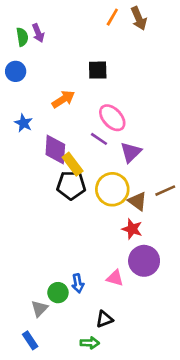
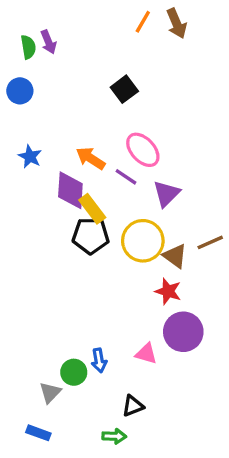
black square: (98, 70) -> (124, 89), turned -36
orange arrow: (63, 99) -> (91, 158), moved, turned -115
blue rectangle: (30, 340) -> (38, 433), turned -36

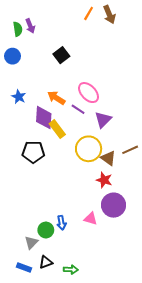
black square: (124, 89) -> (61, 55), moved
black pentagon: (91, 236) -> (33, 152), moved
black triangle: (133, 406) -> (46, 262), moved

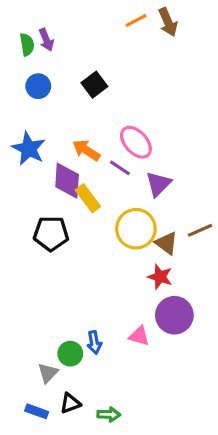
orange line: (89, 13) -> (136, 21), turned 32
blue circle: (12, 56) -> (38, 86), moved
blue star: (19, 97) -> (29, 149), size x1.5

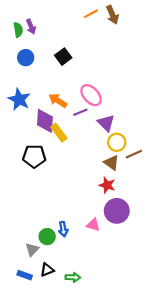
purple line: (120, 168) -> (80, 112), turned -56
purple triangle: (158, 184) -> (106, 123), turned -30
yellow circle: (136, 229) -> (117, 142), moved, size x0.7

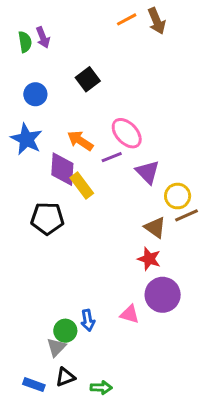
blue circle: (26, 58) -> (35, 94), moved
yellow circle: (117, 142) -> (178, 196), moved
gray triangle: (32, 249) -> (56, 347), moved

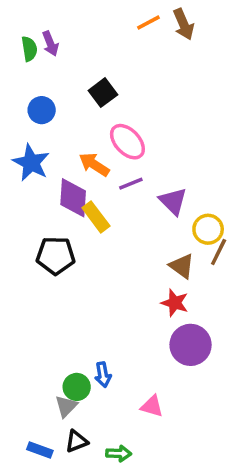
pink ellipse: (127, 133) -> (127, 142), moved
brown line: (187, 215) -> (219, 252), turned -40
pink triangle: (130, 314) -> (152, 406), moved

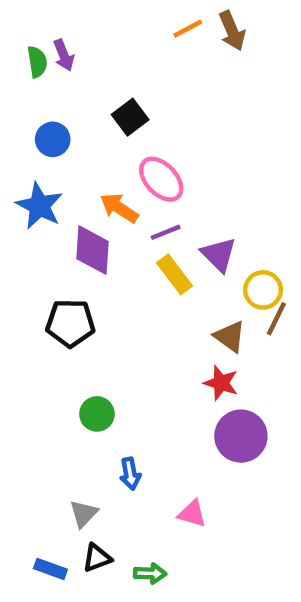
yellow rectangle: (96, 217) -> (174, 274), moved
green circle: (77, 387) -> (97, 414), moved

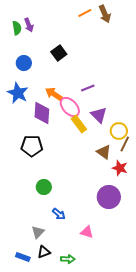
pink ellipse: (161, 179) -> (70, 107), moved
purple line: (166, 232) -> (88, 88), moved
red star: (221, 383) -> (120, 168), moved
blue arrow: (130, 474) -> (59, 214), turned -40

